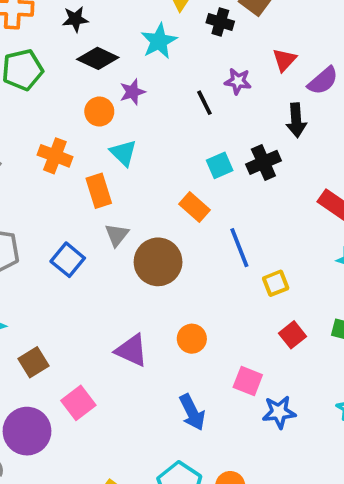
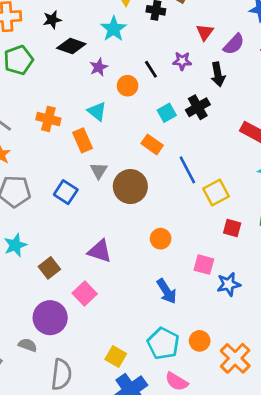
purple star: (238, 81) -> (182, 61), moved
orange circle: (99, 112) -> (128, 86), moved
yellow square: (276, 283) -> (216, 192), size x1.4
red square: (292, 335) -> (232, 228), turned -30
purple triangle: (132, 350) -> (100, 251), moved

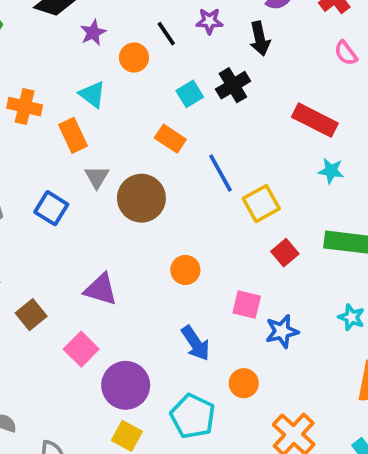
red square: (232, 228) -> (285, 253), turned 36
purple circle: (50, 318) -> (126, 385), moved
orange circle: (200, 341) -> (244, 383), moved

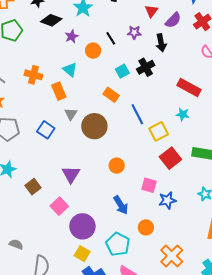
cyan star: (331, 171) -> (183, 114), moved
red square: (285, 253) -> (170, 158), size x1.5
purple triangle: (101, 289) -> (71, 174), turned 42

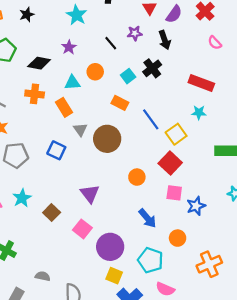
black diamond: (51, 20) -> (39, 63), moved
orange circle: (93, 51) -> (95, 72), moved
cyan triangle: (70, 70) -> (72, 83), turned -35
red square: (170, 158) -> (170, 163), moved
orange cross: (172, 256) -> (209, 264), turned 30

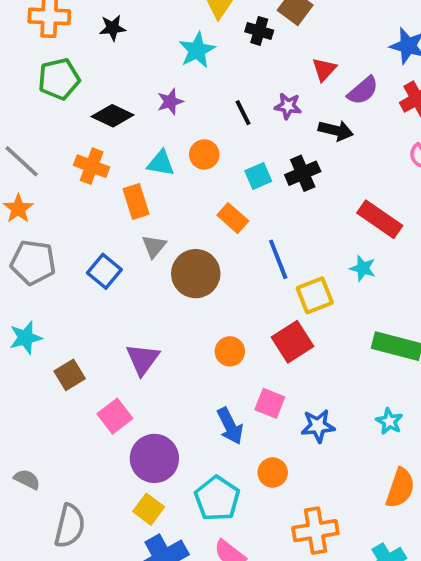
black arrow: (165, 40) -> (336, 130), turned -72
pink square: (174, 193) -> (270, 403), moved

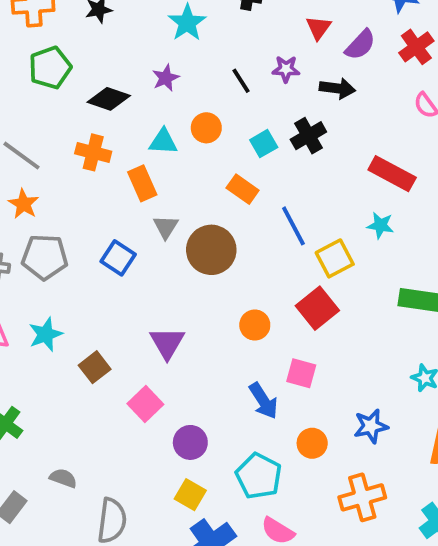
blue star: (318, 426) -> (371, 426), moved
purple circle: (154, 458) -> (190, 442), size x0.7

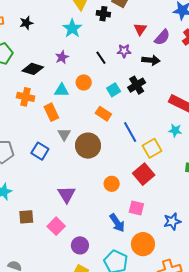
brown square: (95, 367) -> (26, 217), moved, turned 35
blue star: (371, 426) -> (172, 221), moved
orange circle: (312, 443) -> (143, 244), size x1.5

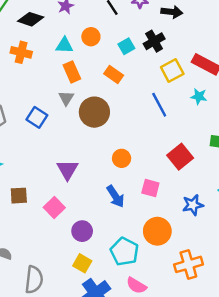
orange rectangle: (51, 112) -> (72, 72), moved
blue line: (130, 132) -> (159, 105), moved
yellow square: (152, 148) -> (172, 70), moved
red square: (144, 174) -> (180, 157), moved
blue arrow: (117, 223) -> (115, 196), moved

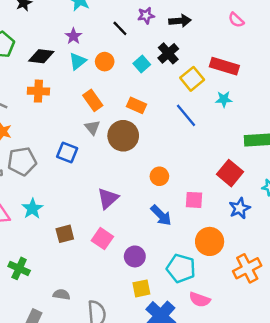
cyan triangle: (64, 45) -> (78, 61), moved, turned -30
orange rectangle: (114, 74) -> (136, 105), moved
red square: (180, 157) -> (230, 173), moved
purple triangle: (67, 170) -> (108, 198), turned 30
yellow square: (82, 263) -> (141, 288), turned -30

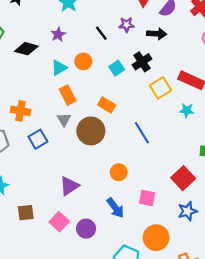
cyan triangle: (78, 61) -> (59, 68), moved
orange cross: (38, 91) -> (20, 111), moved
blue line: (186, 115) -> (142, 133), moved
blue square: (67, 152) -> (38, 139), turned 30
purple circle: (135, 256) -> (86, 229), moved

